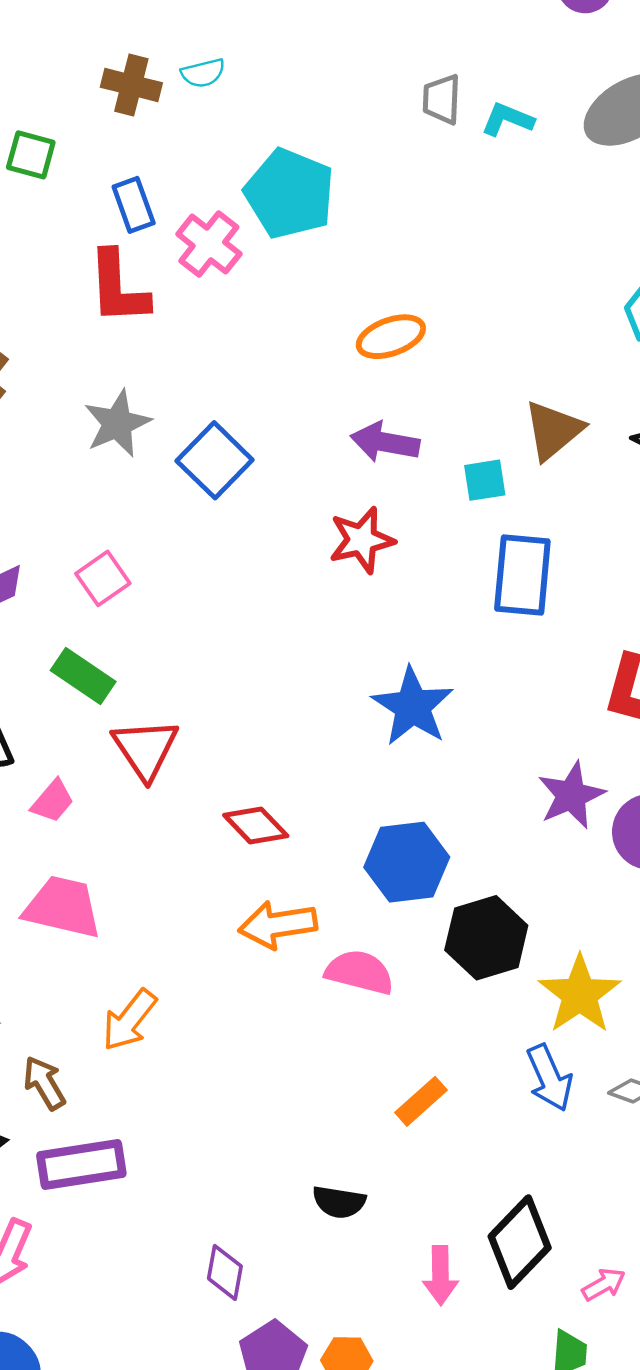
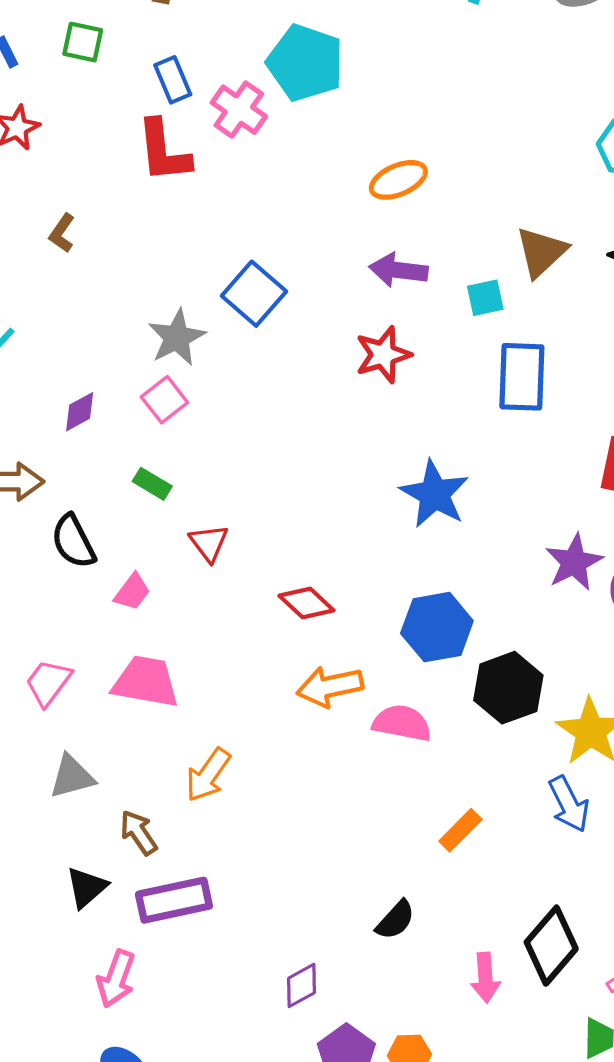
gray star: (117, 423) -> (177, 338), moved
green rectangle: (83, 676) -> (152, 484), size x0.7
red triangle: (145, 749) -> (209, 543), size x0.7
black semicircle: (339, 1202) -> (395, 920), turned -54
purple diamond: (225, 1272) -> (302, 985), turned 54

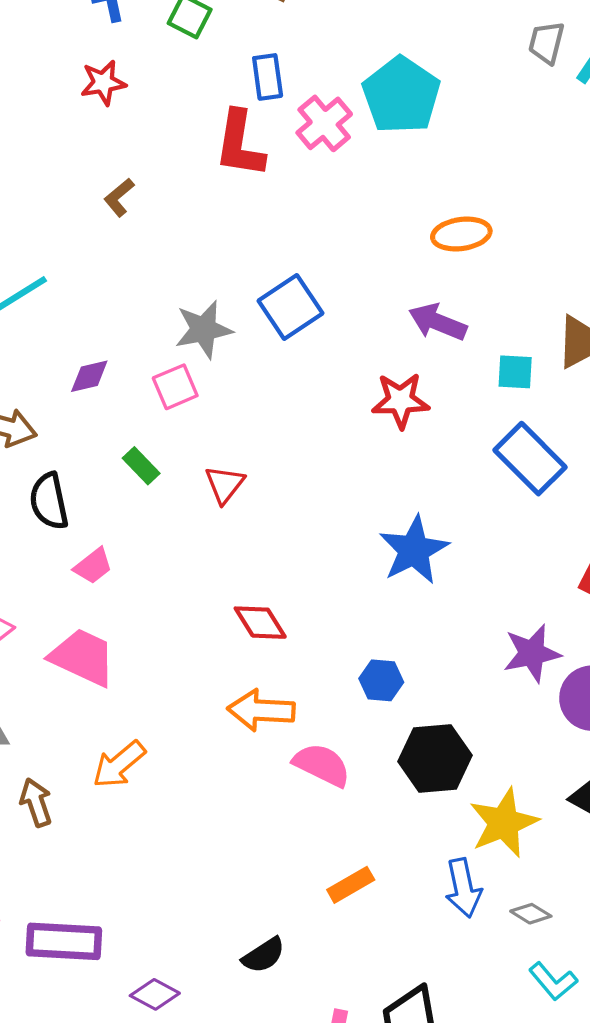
blue rectangle: (522, 377) -> (530, 459), turned -62
red triangle: (209, 543) -> (225, 484), moved
blue hexagon: (437, 627) -> (381, 680), size x0.6
purple rectangle: (174, 900) -> (64, 941), moved
purple diamond: (302, 985) -> (155, 994), turned 42

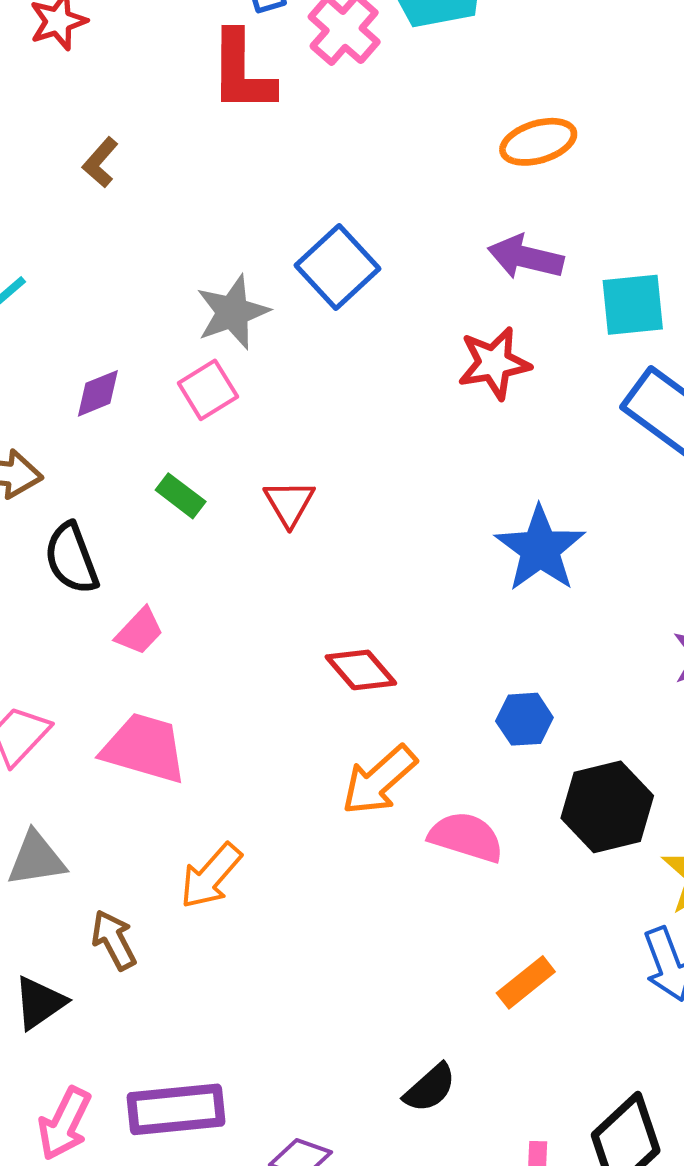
cyan square: (515, 372) -> (633, 305), size x1.4
orange arrow: (261, 710) -> (379, 780), turned -36

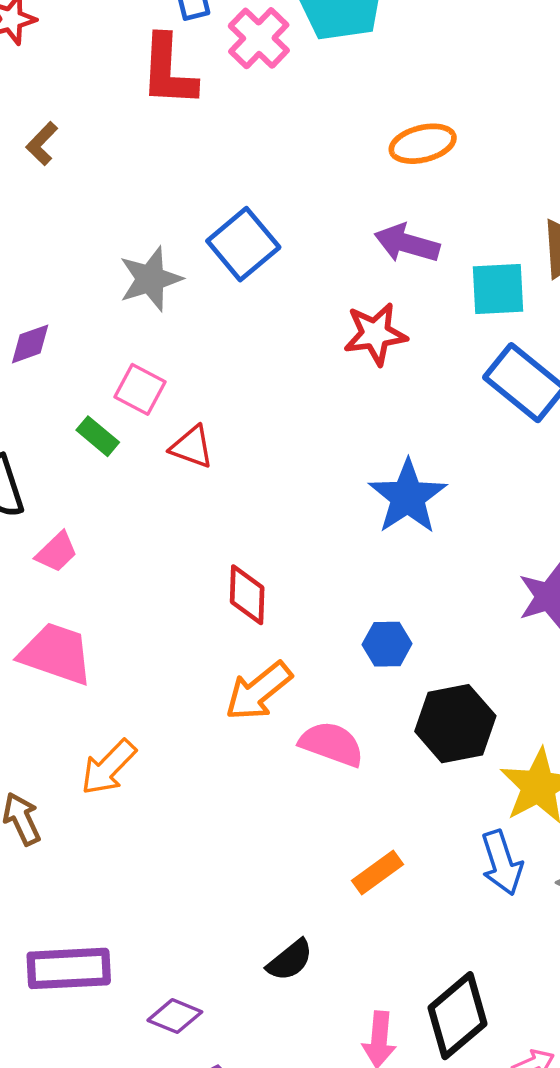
pink square: (208, 390) -> (140, 389), moved, turned -33
red triangle: (289, 503) -> (192, 447), turned -42
red diamond: (361, 670) -> (247, 595), turned 40

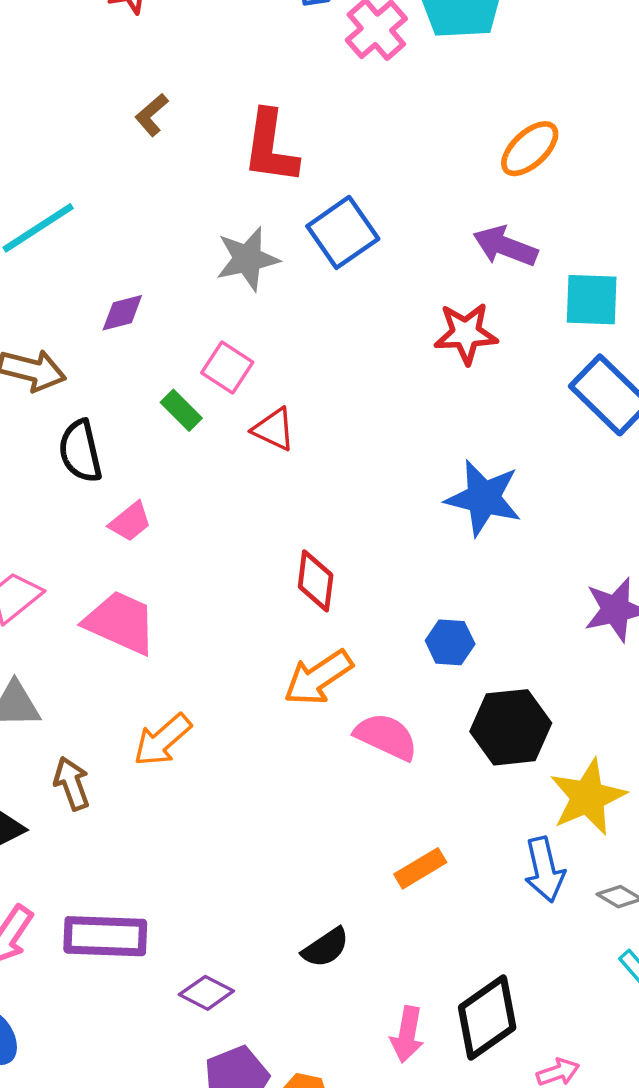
red L-shape: (168, 71) -> (270, 147), moved
orange ellipse: (423, 144) -> (530, 149), turned -34
blue star: (408, 497) -> (484, 498), turned -30

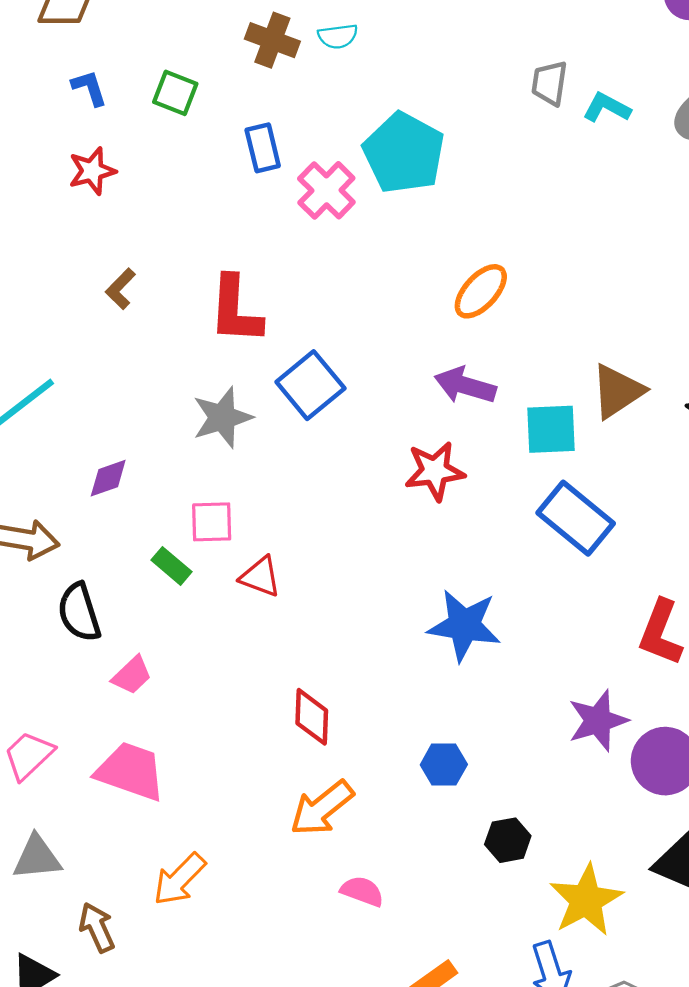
pink square: (227, 368) -> (212, 522), turned -30
black hexagon: (511, 727) -> (508, 840), size x0.6
pink semicircle: (386, 737) -> (362, 891), moved, size x0.7

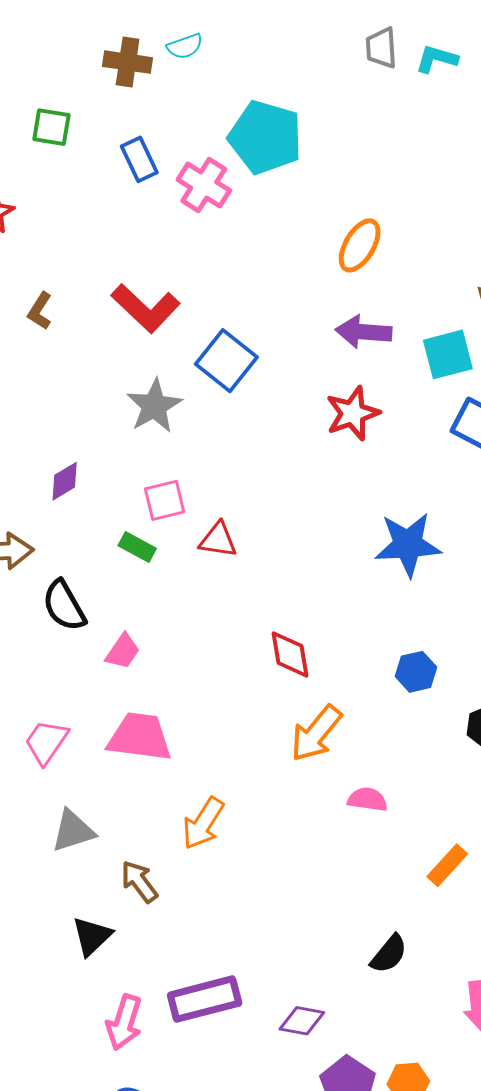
red L-shape: (235, 310) -> (146, 308), turned -38

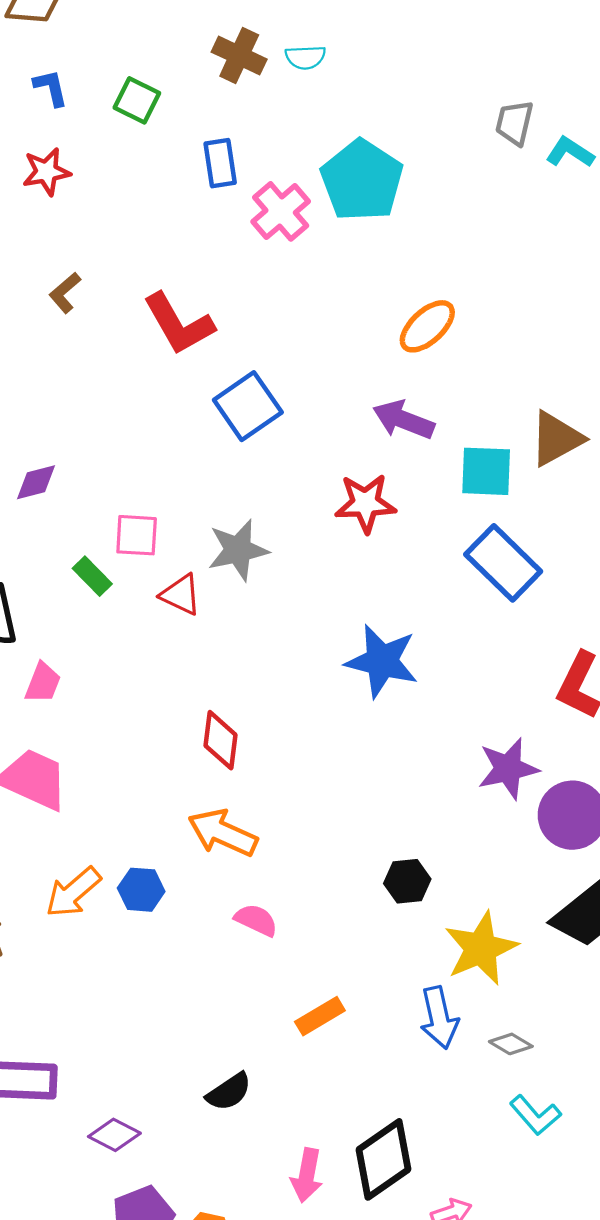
gray star: (154, 406) -> (238, 550), moved
pink trapezoid: (123, 651) -> (43, 683), turned -30
blue hexagon: (416, 672) -> (141, 890), moved
orange arrow: (316, 733) -> (223, 833), turned 58

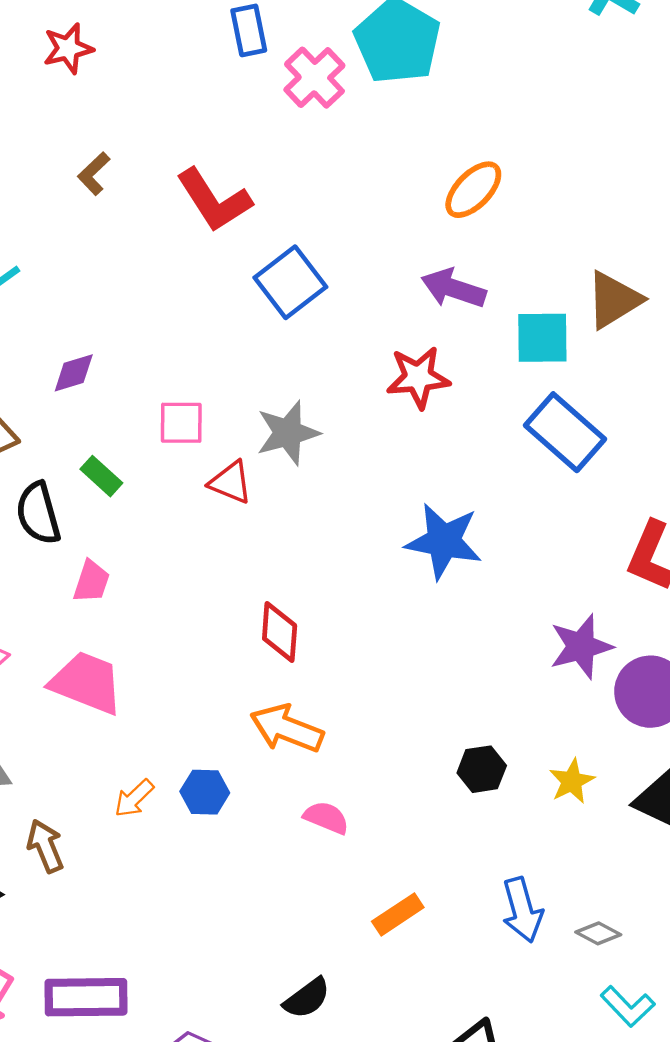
green rectangle: (92, 576) -> (101, 476), moved
orange arrow: (73, 892) -> (134, 798), size x0.7
yellow star: (481, 948) -> (572, 781), moved, size x0.6

